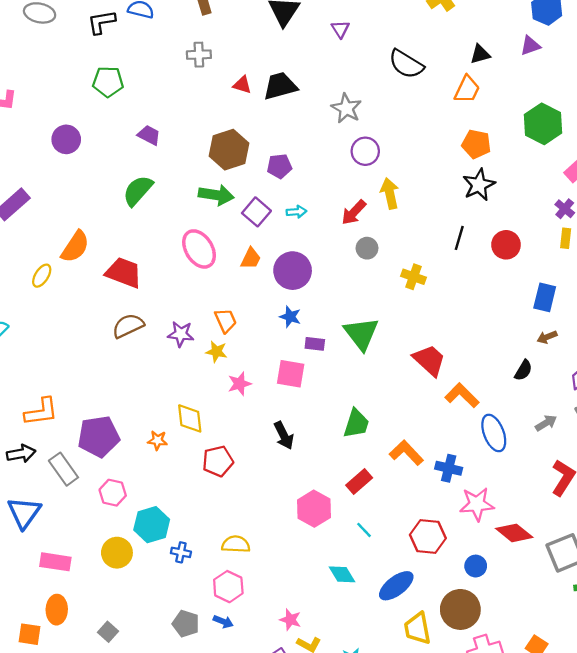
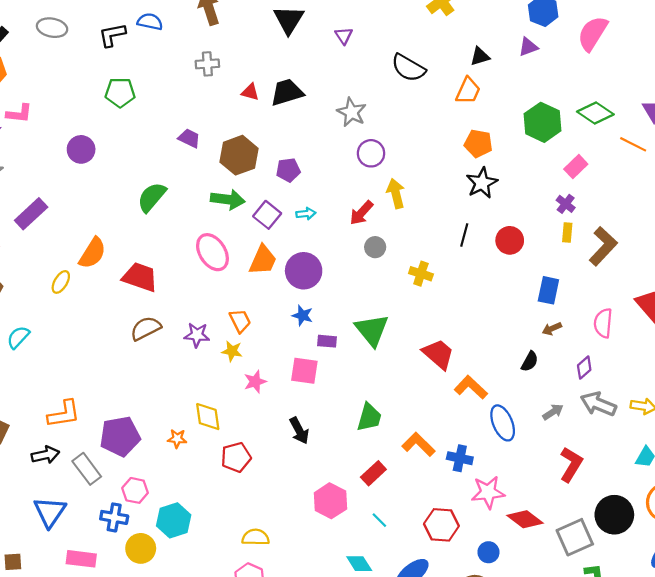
purple trapezoid: (149, 135) -> (189, 138), moved
orange trapezoid: (251, 258) -> (263, 260), size x1.4
blue cross: (181, 552) -> (114, 517), moved, size x1.4

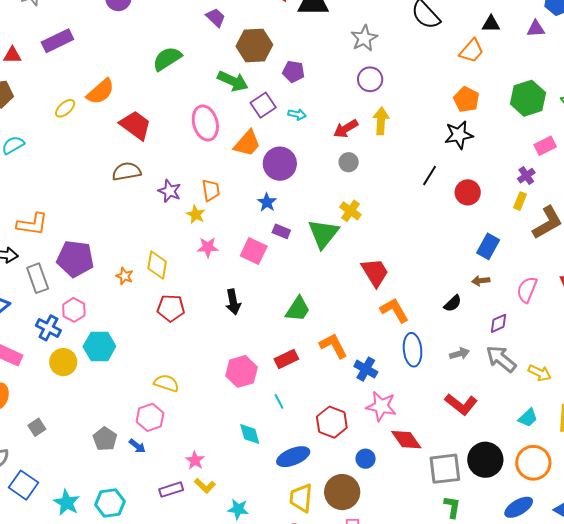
yellow cross: (421, 274) -> (350, 211), moved
red L-shape: (571, 464) -> (461, 404), turned 80

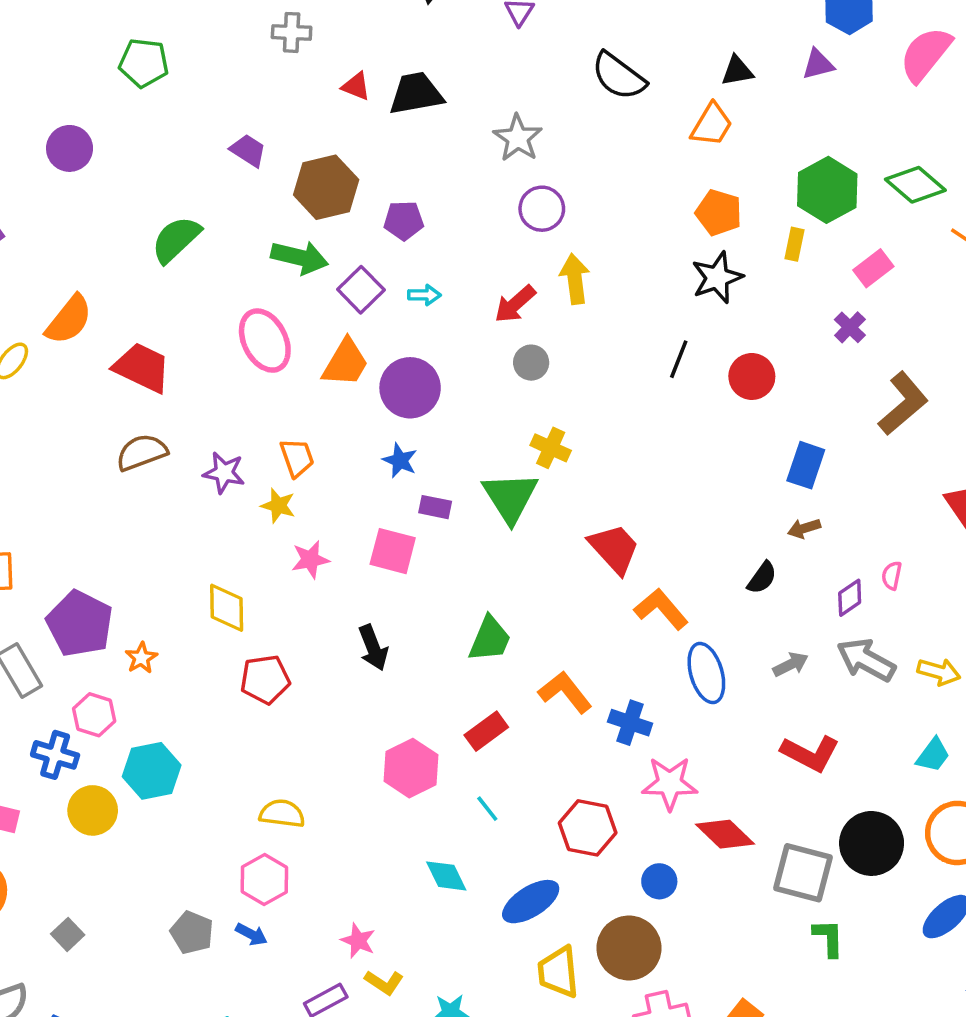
yellow rectangle: (520, 201) -> (794, 244), moved
purple pentagon: (75, 259) -> (80, 624), turned 30
orange star: (125, 276) -> (141, 658), moved, turned 30
pink semicircle: (527, 290) -> (892, 575), moved, size x0.6
gray square: (445, 469) -> (803, 873), turned 32

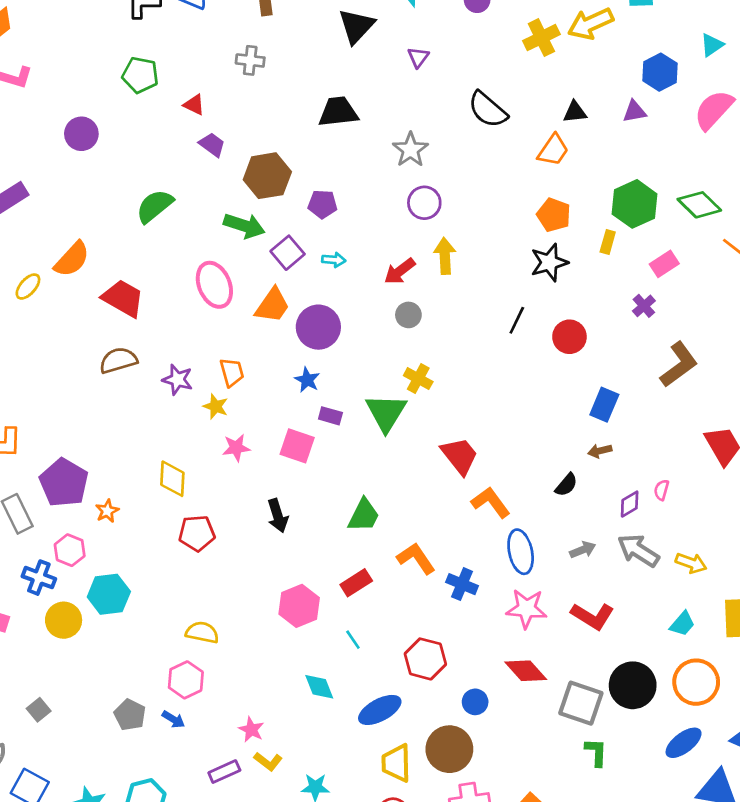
red triangle: (356, 86) -> (194, 105), moved
pink star: (670, 783) -> (526, 609), moved

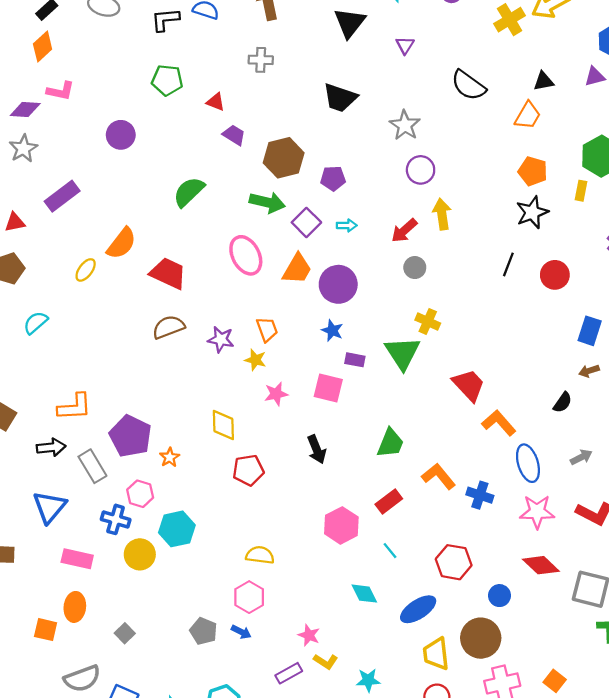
black trapezoid: (338, 112) -> (340, 98), turned -150

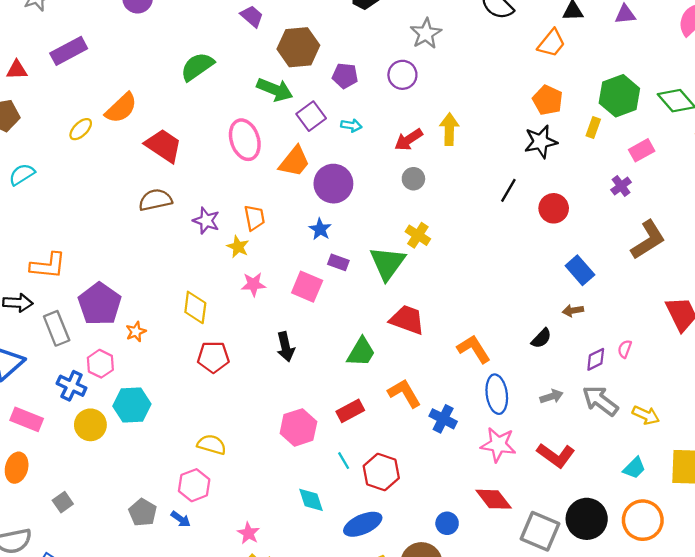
purple circle: (421, 170) -> (402, 75), moved
blue rectangle: (590, 331) -> (580, 270), turned -68
red trapezoid: (469, 385) -> (407, 320), moved, turned -36
red hexagon: (454, 562) -> (381, 472), moved

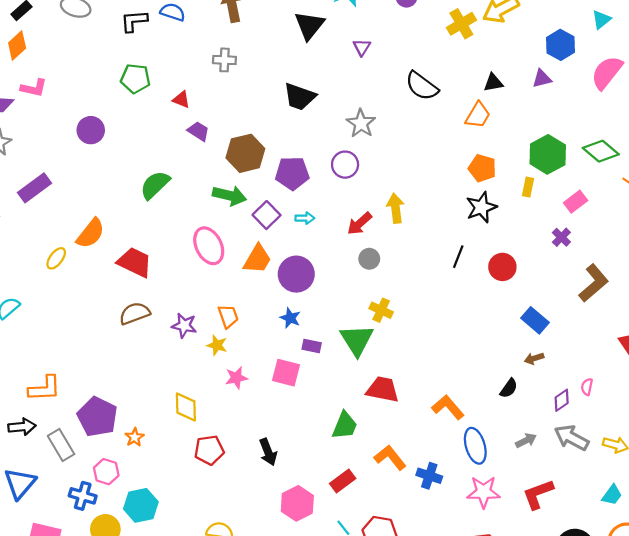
purple pentagon: (345, 76) -> (292, 173), size x1.4
black arrow: (286, 347) -> (268, 452), moved
red L-shape: (556, 455) -> (538, 494), turned 132

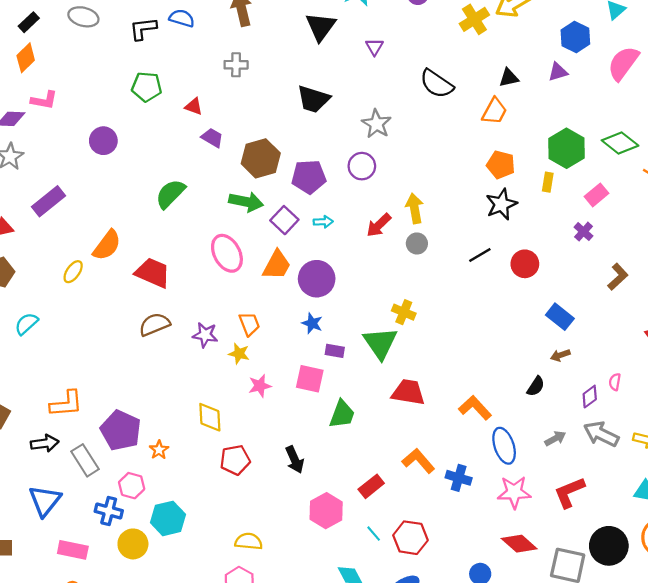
black line: (458, 257) -> (480, 255), turned 40
gray circle: (369, 259) -> (417, 243), moved
brown L-shape: (594, 283) -> (618, 277), size x0.7
green trapezoid: (345, 425) -> (342, 414), moved

